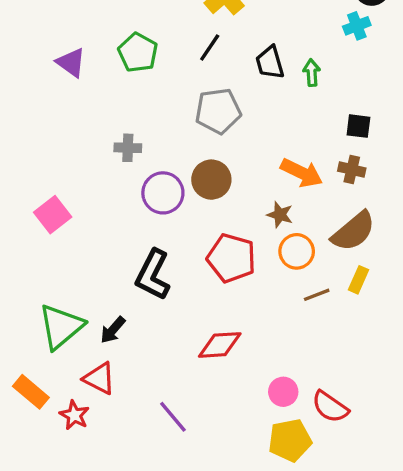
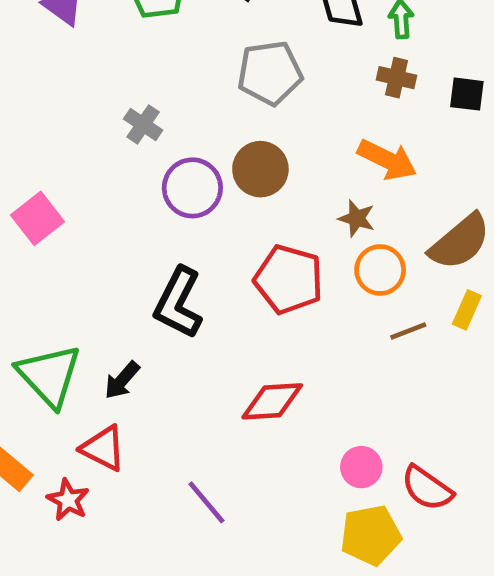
gray cross: (128, 148) -> (143, 125), turned 32
brown cross: (352, 170) -> (396, 78), moved
green triangle: (61, 327) -> (49, 376), turned -33

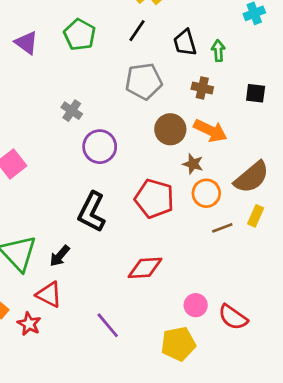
brown cross: (396, 78) -> (202, 88), moved
brown circle: (260, 169) -> (170, 129), moved
yellow pentagon: (371, 535) -> (178, 344), moved

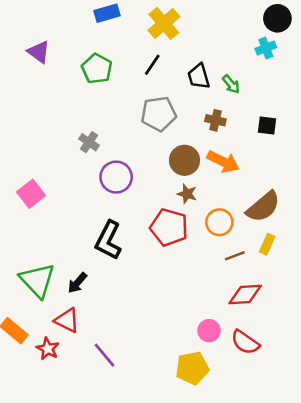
purple triangle: (26, 43) -> (39, 52), moved
green arrow: (218, 51) -> (231, 84), turned 144
brown star: (193, 164) -> (187, 194), moved
red diamond: (145, 268) -> (245, 295), moved
purple line: (108, 325) -> (104, 355), moved

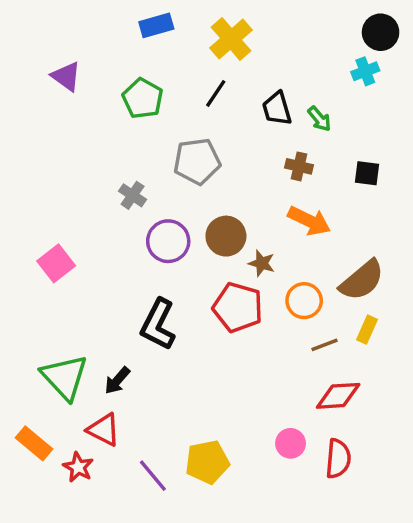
gray pentagon: (159, 114) -> (197, 161), moved
brown circle: (184, 160) -> (226, 236), moved
red semicircle: (245, 342) -> (338, 459), turned -120
yellow pentagon: (192, 368) -> (207, 462), moved

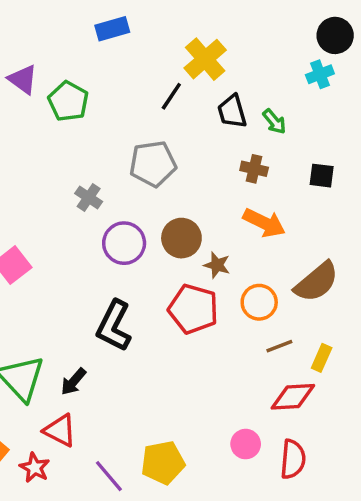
yellow cross: (231, 39) -> (205, 59), moved
green pentagon: (143, 98) -> (68, 101), moved
yellow rectangle: (367, 330) -> (322, 358), moved

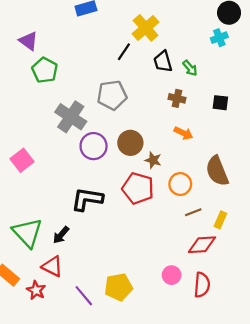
green pentagon: (68, 101) -> (45, 70), moved
gray cross: (89, 198) -> (71, 117), size x1.8
orange arrow: (264, 223) -> (183, 133), size x0.7
brown semicircle: (317, 282) -> (217, 171), turned 108
black L-shape: (114, 326) -> (87, 199), turned 72

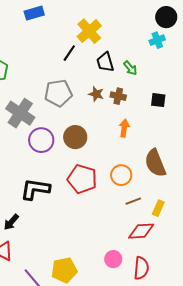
orange arrow: (183, 133) -> (124, 128), turned -108
brown star: (153, 160) -> (96, 94), moved

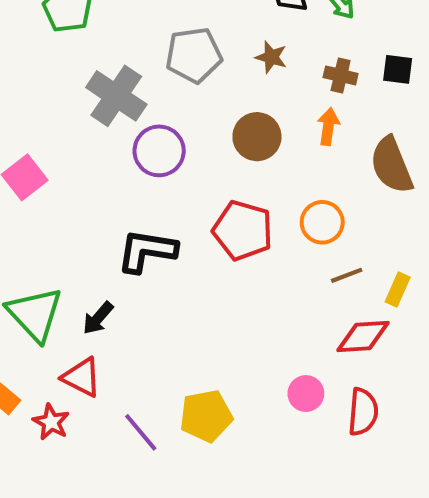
brown cross: (118, 96) -> (341, 75), moved
brown circle: (75, 137) -> (257, 137), moved
brown semicircle: (155, 163) -> (392, 165), moved

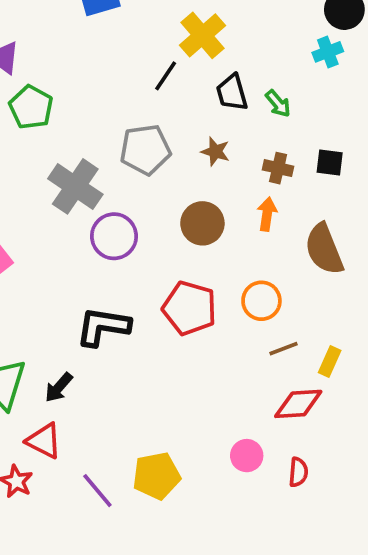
red semicircle: (363, 412) -> (298, 472), size x0.7

